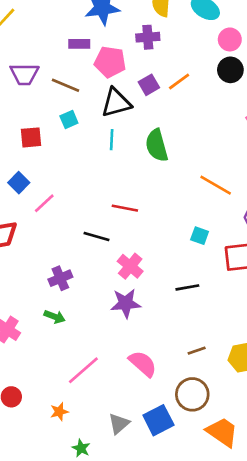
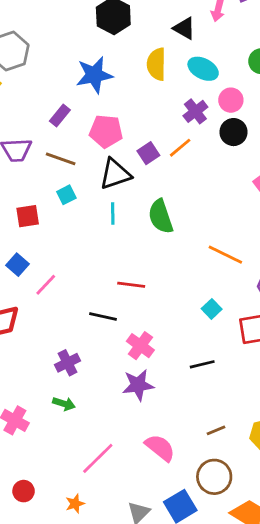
purple cross: (148, 37) -> (195, 111), moved, turned -30
purple rectangle: (79, 44) -> (60, 116), moved, turned -48
cyan square: (200, 236) -> (212, 309), turned 30

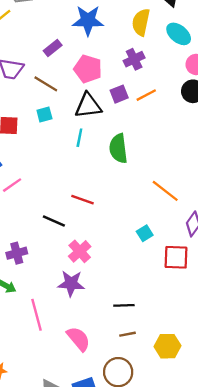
purple cross: (195, 111) -> (134, 59), moved
black line: (202, 364) -> (124, 305), moved
pink line: (98, 458) -> (36, 315), moved, turned -72

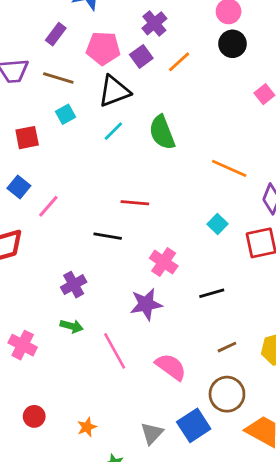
purple square: (119, 94) -> (141, 56), moved
cyan line: (79, 138) -> (113, 131), turned 48
pink cross: (80, 251) -> (164, 262), moved
black line: (124, 305) -> (212, 293), moved

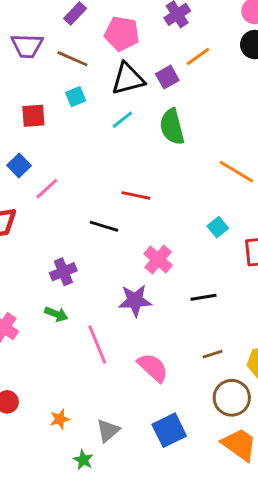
purple square: (141, 56) -> (167, 77), moved
brown circle: (227, 394) -> (232, 398), moved
gray triangle: (152, 433) -> (108, 431), moved

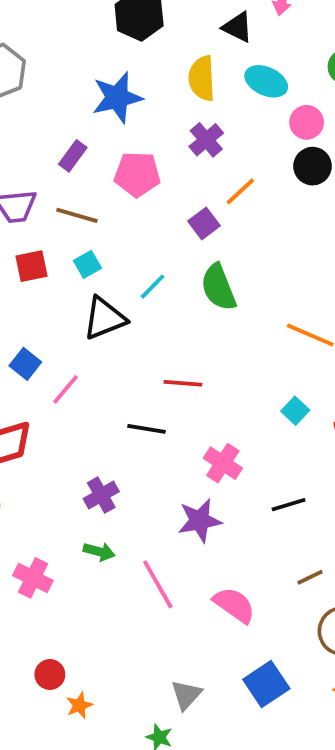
black triangle: (128, 79) -> (104, 318), moved
red square: (33, 116) -> (31, 266), moved
orange star: (60, 419) -> (79, 705), moved

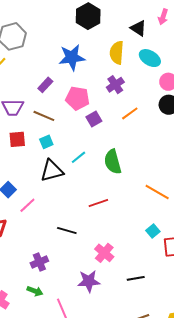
purple square: (204, 223) -> (94, 119), moved
red line: (183, 383) -> (98, 203), moved, turned -30
cyan square: (295, 411) -> (153, 231), moved

